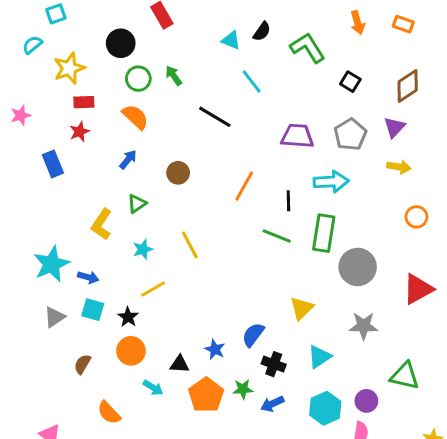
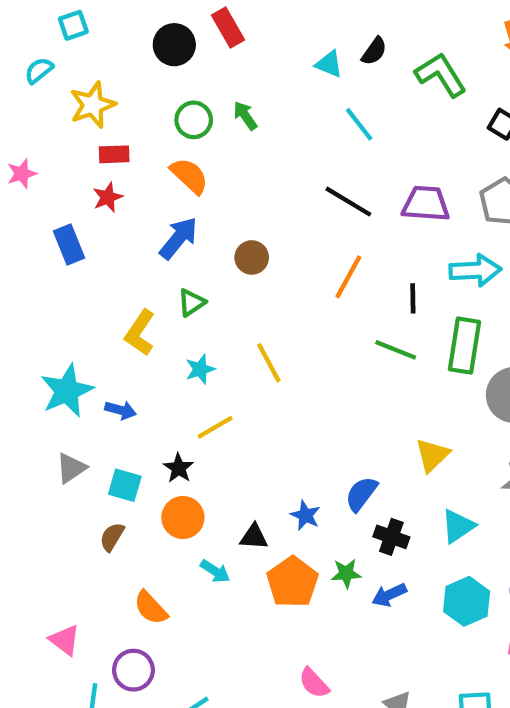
black circle: (121, 43) -> (174, 45), moved
black line: (215, 117) -> (348, 202), moved
blue arrow: (128, 160) -> (179, 238), size x1.5
cyan square: (93, 310) -> (125, 485), moved

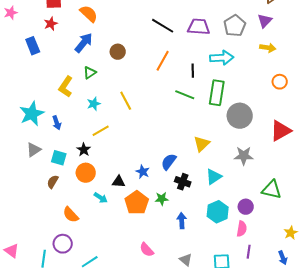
blue arrow: (121, 410) -> (57, 123), turned 56
blue arrow: (389, 595) -> (182, 221), moved, turned 112
pink triangle: (65, 640) -> (12, 251), moved

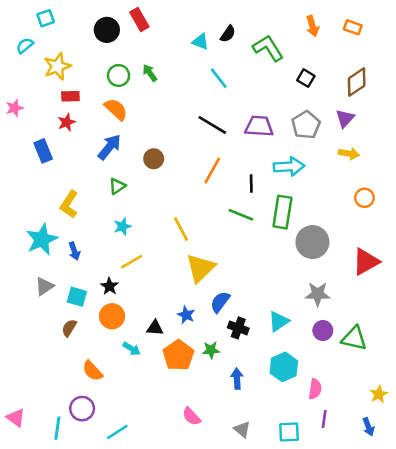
yellow L-shape: (66, 87) -> (69, 204), moved
yellow line: (126, 101) -> (181, 229), moved
yellow triangle: (202, 144) -> (201, 268), moved, size x1.4
purple circle: (246, 207) -> (323, 331), moved

